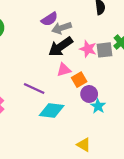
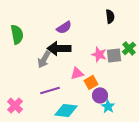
gray arrow: (62, 28) -> (44, 59), moved, turned -42
black arrow: (60, 47) -> (59, 48), moved, turned 35
purple line: (34, 88) -> (50, 90), turned -42

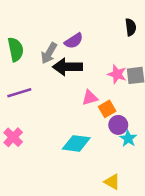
gray arrow: (44, 59) -> (49, 53), moved
purple line: (50, 90) -> (19, 93), moved

